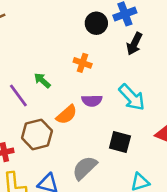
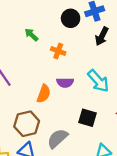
green arrow: (42, 80) -> (31, 35), moved
orange semicircle: (67, 115) -> (44, 94), turned -30
brown hexagon: (37, 134) -> (27, 124), moved

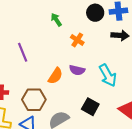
black arrow: (102, 36) -> (120, 35), turned -126

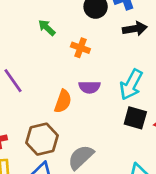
cyan arrow: (108, 75) -> (131, 85), turned 70
black square: (90, 107) -> (135, 118), moved

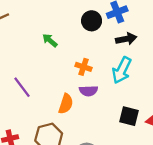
orange cross: (80, 48) -> (84, 67), moved
cyan arrow: (131, 85) -> (122, 70), moved

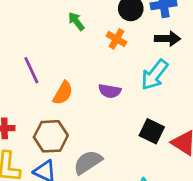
orange cross: (84, 67) -> (117, 39), moved
orange semicircle: (66, 104) -> (63, 93), moved

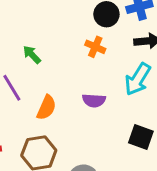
green arrow: (76, 21) -> (32, 55), moved

